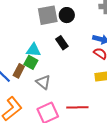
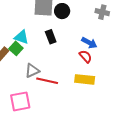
gray triangle: (43, 82) -> (32, 71), moved, turned 42
red line: (77, 107) -> (47, 81), moved

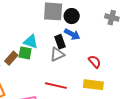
blue arrow: (89, 43) -> (72, 34), moved
green square: (16, 48) -> (25, 53), turned -32
gray triangle: (32, 71) -> (57, 54), moved

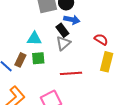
green square: (25, 53) -> (38, 58), moved
yellow rectangle: (93, 85) -> (107, 62), turned -66

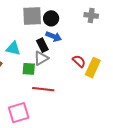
green square: (38, 58) -> (29, 69), moved
yellow rectangle: (107, 62) -> (93, 68), moved

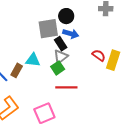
gray square: (32, 16) -> (48, 29), moved
cyan triangle: (13, 48) -> (33, 60), moved
green square: (29, 69) -> (58, 68), moved, turned -32

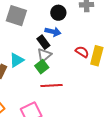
black circle: (66, 16) -> (58, 13), moved
gray square: (48, 29) -> (16, 16), moved, turned 30
cyan triangle: (33, 60) -> (17, 60), turned -35

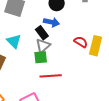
cyan triangle: (17, 60) -> (14, 41), moved, turned -42
green square: (42, 67) -> (41, 57), turned 32

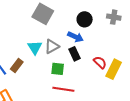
black rectangle: (42, 33) -> (74, 54), moved
gray triangle: (43, 46) -> (52, 46), moved

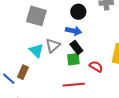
red semicircle: (100, 62) -> (96, 66), moved
green square: (58, 69) -> (73, 59), moved

